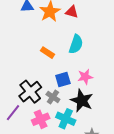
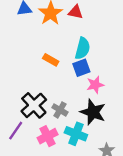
blue square: (63, 79) -> (81, 68), moved

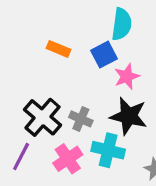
cyan semicircle: (83, 48) -> (122, 24), moved

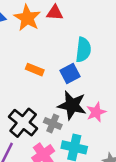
pink star: (127, 77) -> (96, 112), moved
black star: (129, 116) -> (72, 105), moved

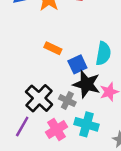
cyan semicircle: (83, 50) -> (103, 53), moved
blue square: (70, 73) -> (77, 64), moved

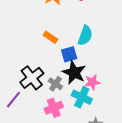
cyan semicircle: (103, 53) -> (85, 36), moved
cyan cross: (86, 124) -> (82, 97), moved
pink cross: (57, 129) -> (54, 108), moved

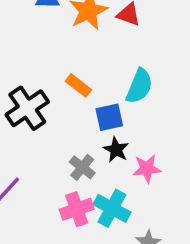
black star: (74, 72) -> (116, 150), size x0.6
black cross: (32, 78) -> (27, 108), moved
cyan cross: (82, 97) -> (112, 208), moved

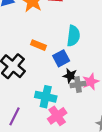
gray cross: (82, 167) -> (78, 84), moved, turned -32
cyan cross: (112, 208) -> (46, 97), moved

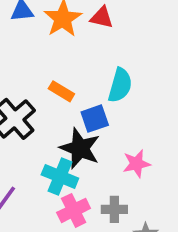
black star: (70, 76) -> (80, 148), moved, size x1.6
gray cross: (78, 84) -> (114, 209), moved

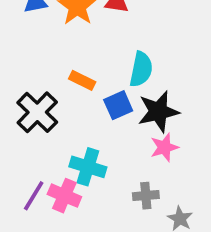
black star: (80, 148) -> (158, 112), moved, turned -30
pink cross: (74, 210) -> (64, 196), moved, turned -36

